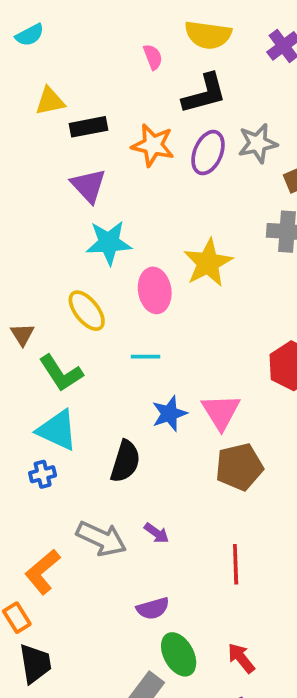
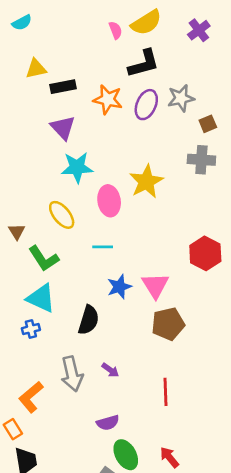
yellow semicircle: (208, 35) -> (146, 23), turned -40
pink semicircle: (153, 57) -> (116, 30), moved
gray arrow: (101, 539) -> (72, 374), turned 52

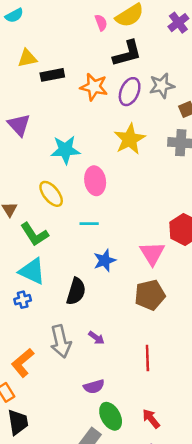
purple triangle: (63, 128) -> (19, 125), moved
yellow star: (146, 182) -> (130, 139), moved
pink triangle: (155, 285) -> (152, 253), moved

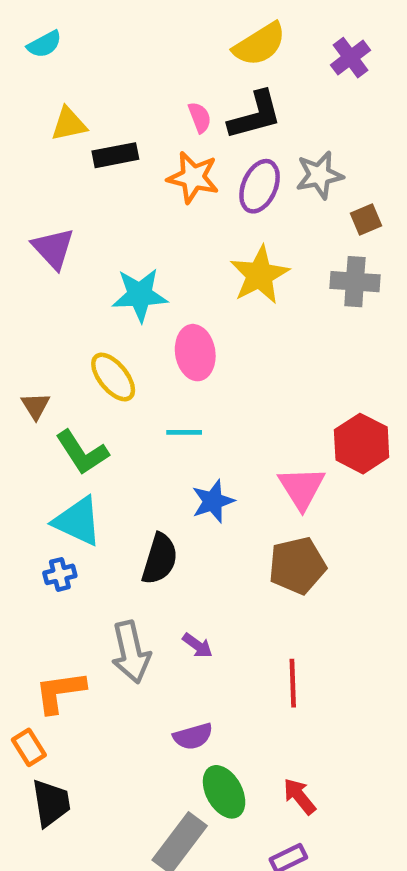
pink semicircle: (101, 23) -> (200, 117), moved
orange L-shape: (23, 363) -> (60, 692), turned 32

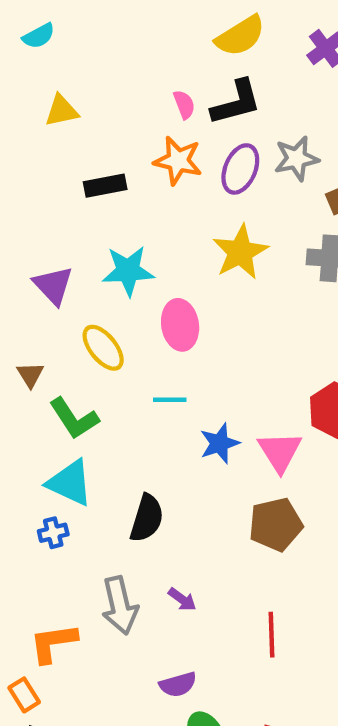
black rectangle: (115, 155) -> (105, 186), moved
purple triangle: (53, 248) -> (53, 285), moved
blue star: (213, 501) -> (220, 443), moved

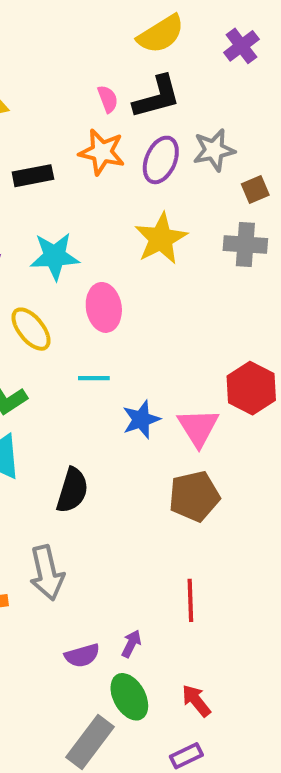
purple arrow: (182, 599) -> (131, 644), moved, turned -100
purple semicircle: (178, 685) -> (82, 655), moved

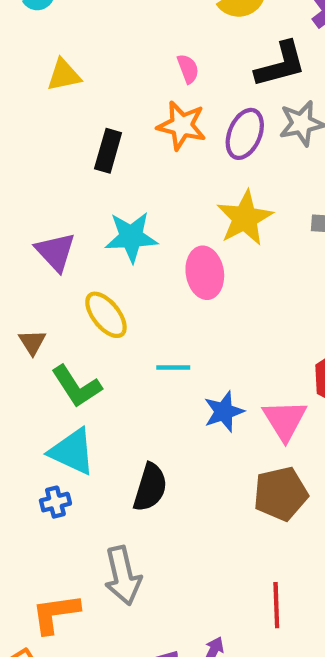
black L-shape: (157, 97) -> (281, 64), moved
black rectangle: (33, 176) -> (108, 151), turned -63
pink ellipse: (104, 307) -> (205, 273), moved

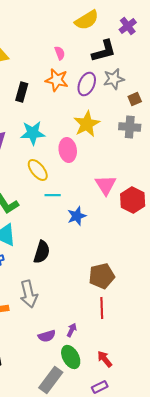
yellow ellipse: (106, 315) -> (38, 170), moved
pink triangle: (285, 420) -> (106, 185), moved
brown pentagon: (281, 494) -> (102, 276), moved

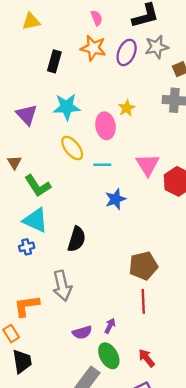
yellow star: (87, 124) -> (127, 108), moved, size x0.6
cyan line: (53, 195) -> (102, 165), moved

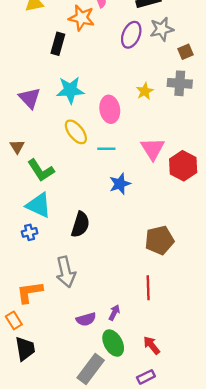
orange star: (93, 48) -> (82, 18), moved
yellow star: (127, 108) -> (145, 91), moved
brown pentagon: (143, 266) -> (159, 240), moved

